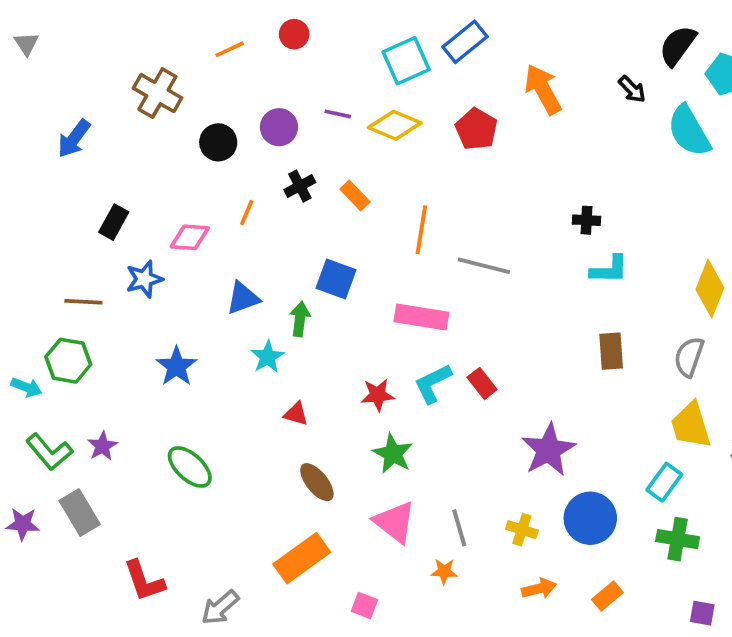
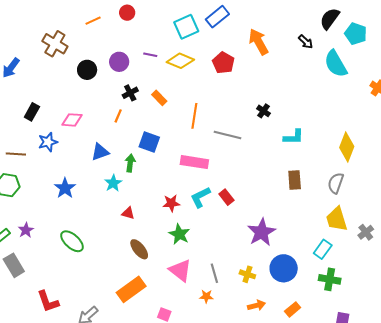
orange line: (247, 213) -> (118, 116), moved
black cross: (586, 220) -> (263, 111), moved, turned 32

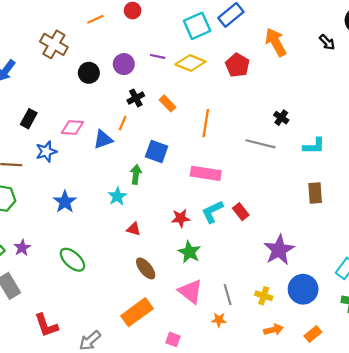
gray line: (227, 135) -> (260, 144), moved
blue triangle: (100, 152) -> (103, 139), moved

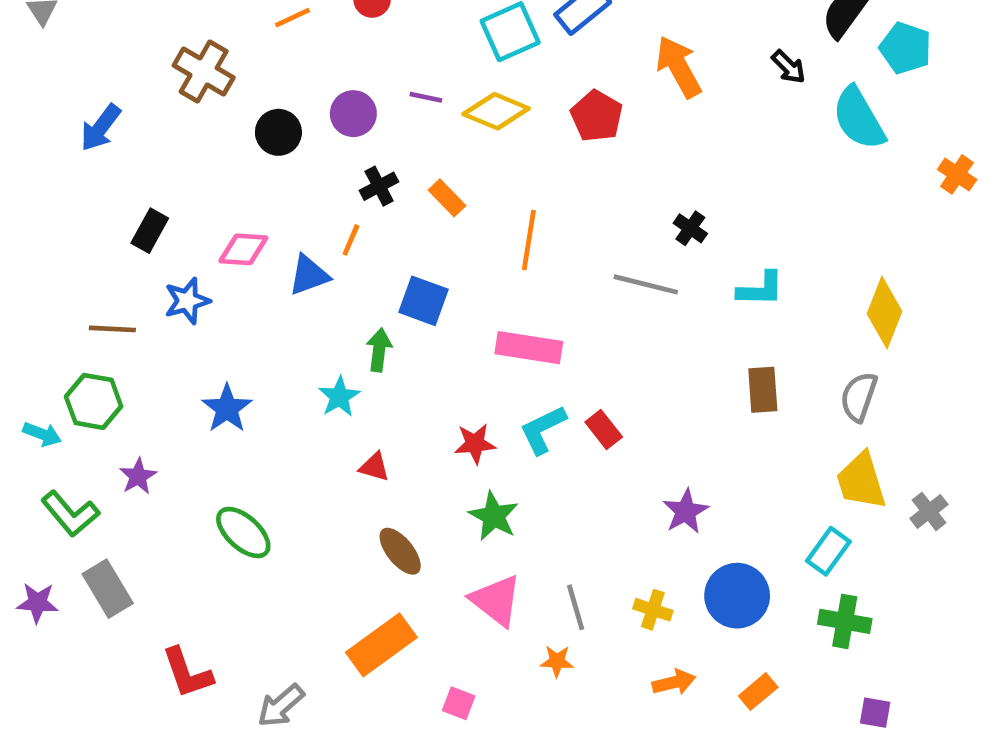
purple star: (22, 248) -> (138, 476), moved
purple star: (279, 250) -> (686, 511), size x0.7

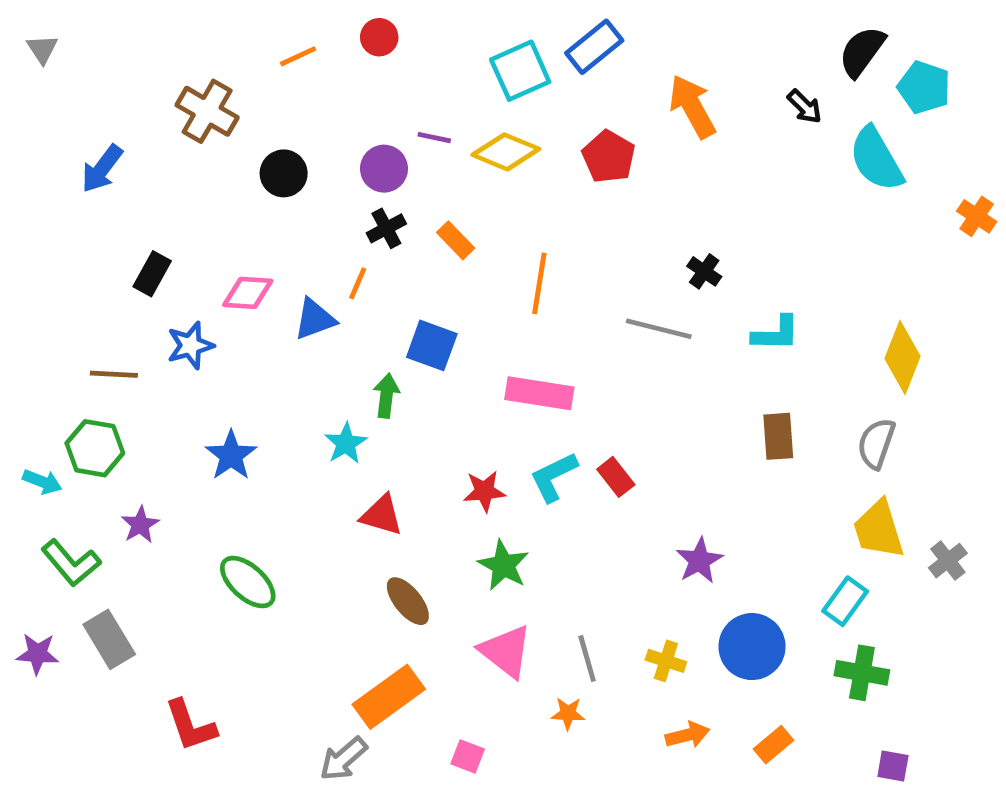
purple circle: (353, 114) -> (384, 169), moved
red triangle: (374, 467) -> (382, 515), size x1.4
gray arrow: (281, 706) -> (343, 759), moved

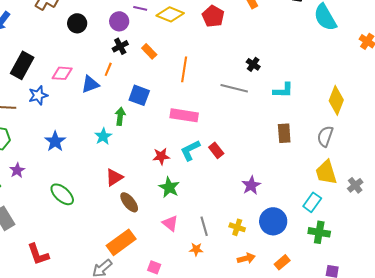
black rectangle: (152, 274) -> (22, 65), size x1.5
red triangle: (382, 515) -> (114, 177), moved, turned -48
pink triangle: (506, 651) -> (170, 223), size x0.7

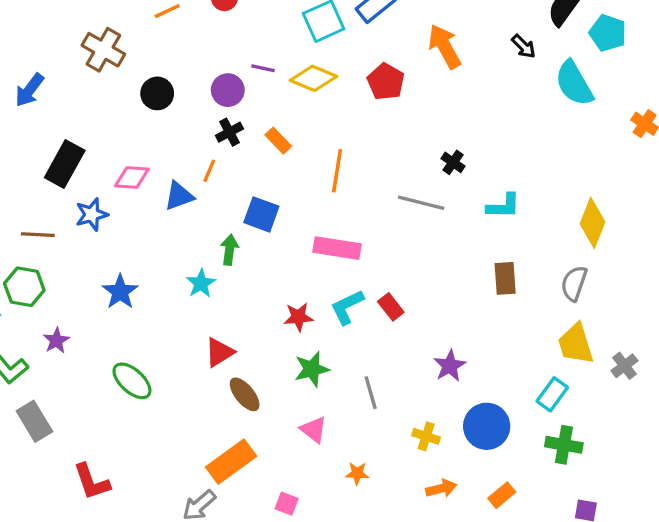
green star: (169, 187) -> (312, 369), turned 30
gray line: (204, 226) -> (371, 393), moved

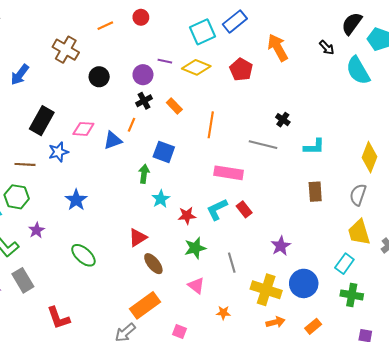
pink rectangle: (337, 248) -> (229, 173), moved
cyan star: (201, 283) -> (161, 199), moved
yellow cross: (426, 436) -> (266, 290), size x1.8

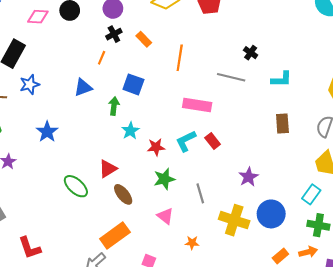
pink diamond: (83, 129) -> (38, 17), moved
blue triangle: (113, 140) -> (83, 88), moved
green ellipse: (83, 255) -> (76, 186), moved
orange arrow: (276, 322) -> (308, 252), moved

